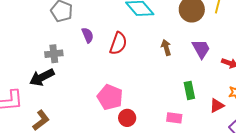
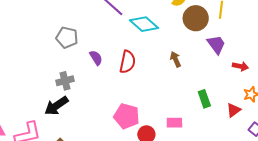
purple trapezoid: (201, 49) -> (216, 44), moved
pink rectangle: (174, 118) -> (174, 123), moved

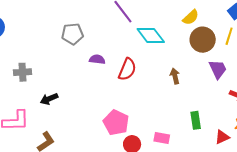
gray pentagon: (67, 37) -> (73, 34), turned -30
purple semicircle: (96, 58) -> (97, 59), turned -63
gray cross: (65, 81) -> (23, 72), moved
black arrow: (56, 106) -> (49, 99), size x0.7

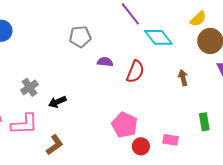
gray cross: (23, 72) -> (30, 87), moved, turned -30

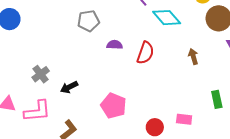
pink pentagon: (125, 125) -> (114, 106), moved

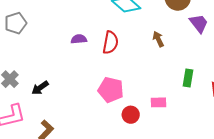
gray pentagon: (88, 21) -> (16, 23), moved
green rectangle: (217, 99) -> (188, 78), turned 30
pink pentagon: (114, 106) -> (111, 90), moved

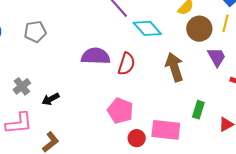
purple semicircle: (79, 39) -> (96, 56), size x1.8
brown arrow: (158, 39) -> (174, 67), size x1.8
pink rectangle: (158, 102) -> (166, 130), size x1.8

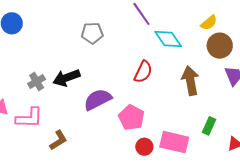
gray pentagon: (35, 32) -> (92, 33), moved
purple semicircle: (96, 56) -> (98, 99), moved, turned -36
black arrow: (51, 99) -> (66, 78), moved, size x1.5

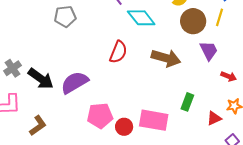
black arrow: (66, 78) -> (41, 79), moved, turned -120
brown arrow: (190, 81) -> (166, 58), turned 120
pink pentagon: (131, 118) -> (100, 116), moved, turned -30

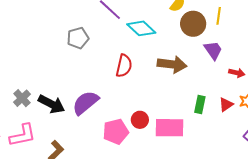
gray pentagon: (65, 16) -> (78, 38), moved
red triangle: (214, 118) -> (226, 105), moved
red circle: (124, 127) -> (140, 120), moved

